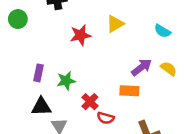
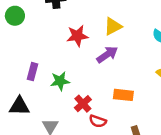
purple arrow: (142, 67) -> (107, 55), moved
black triangle: (41, 107) -> (19, 106), moved

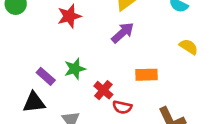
red star: (77, 36) -> (69, 16), moved
purple rectangle: (32, 72) -> (46, 76), moved, turned -56

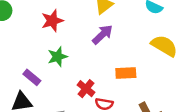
yellow semicircle: (189, 47) -> (164, 46), size x1.5
green star: (75, 69) -> (58, 57), moved

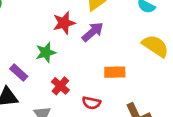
red star: (52, 21) -> (64, 23), moved
red cross: (86, 89) -> (60, 86), moved

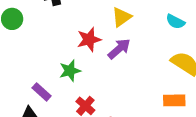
orange rectangle: (115, 72) -> (174, 100), moved

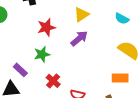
red star: (89, 39) -> (46, 27), moved

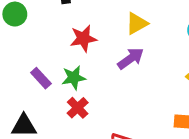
purple rectangle: (20, 70) -> (41, 78), moved
red cross: (53, 81) -> (78, 108), moved

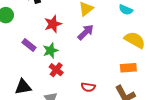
purple rectangle: (41, 78) -> (29, 45), moved

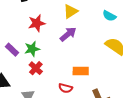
purple rectangle: (29, 45) -> (12, 50), moved
orange rectangle: (128, 68) -> (81, 71), moved

